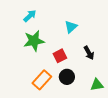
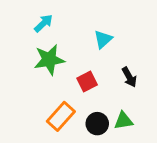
black circle: (67, 77) -> (97, 124), moved
green triangle: (97, 85) -> (123, 121), moved

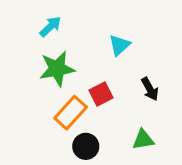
orange rectangle: (61, 116) -> (71, 113), moved
black circle: (97, 124) -> (86, 146), moved

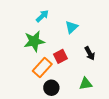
cyan arrow: (50, 27) -> (42, 16), moved

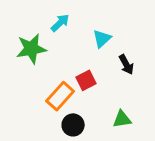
green star: (34, 41) -> (31, 49), moved
black arrow: (90, 53) -> (126, 65), moved

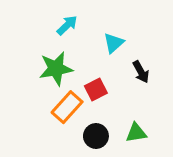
green star: (31, 49) -> (56, 69), moved
black circle: (73, 125) -> (96, 136), moved

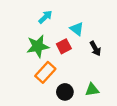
cyan triangle: (114, 43) -> (77, 29), turned -40
red square: (96, 89) -> (64, 46), moved

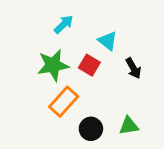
red square: (64, 46) -> (89, 65), turned -32

